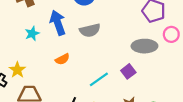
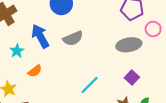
orange semicircle: (62, 59) -> (35, 71), moved
purple square: (128, 71) -> (132, 77), moved

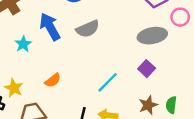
orange semicircle: (35, 71) -> (53, 80), moved
purple square: (132, 77) -> (147, 69), moved

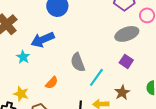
blue arrow: (50, 27) -> (43, 40), turned -75
gray semicircle: (88, 29) -> (78, 62), moved, turned 102
brown star: (148, 105) -> (122, 92), moved

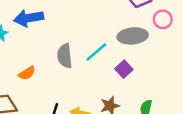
cyan line: (96, 77) -> (96, 52), moved

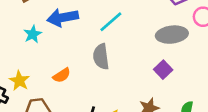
cyan line: (96, 52) -> (111, 22), moved

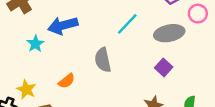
cyan line: (111, 22) -> (127, 24), moved

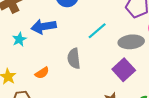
purple square: (164, 67) -> (124, 70), size x1.5

